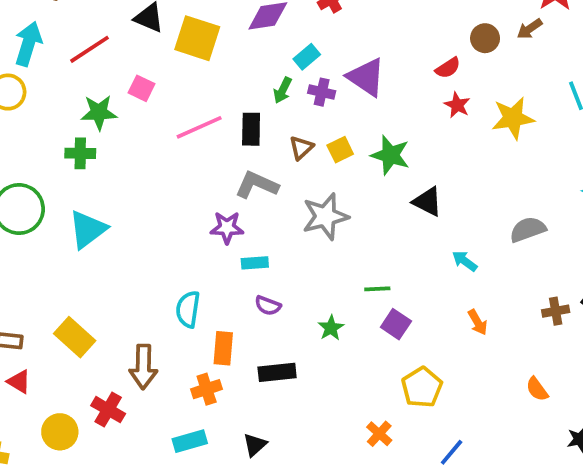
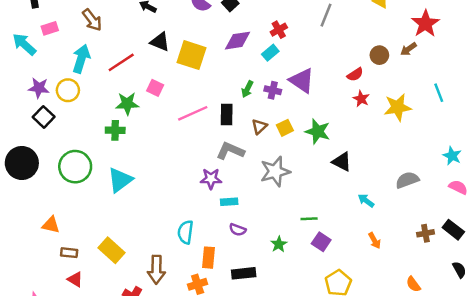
cyan rectangle: (307, 57) -> (270, 53), moved

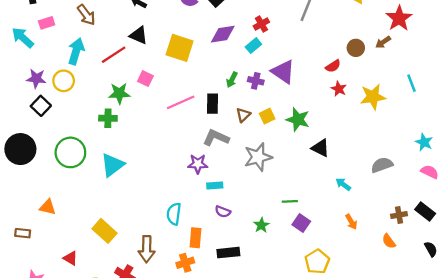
black triangle: (160, 42) -> (139, 35), moved
brown rectangle: (69, 253) -> (23, 233), moved
orange semicircle: (413, 284) -> (389, 241), moved

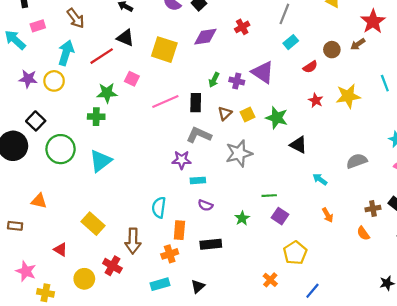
cyan rectangle: (253, 46) -> (291, 42), moved
red star: (339, 89) -> (316, 100), moved
black square: (41, 106) -> (36, 121), moved

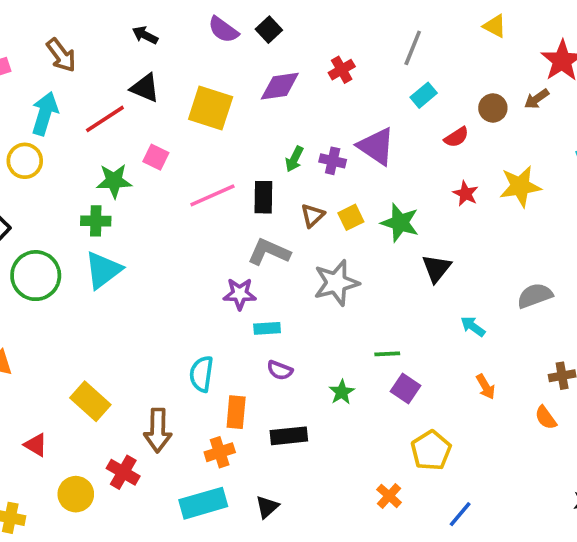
black triangle: (298, 145) -> (436, 268), turned 42
cyan triangle: (101, 161) -> (103, 270), moved
cyan rectangle: (160, 284) -> (203, 503), size x1.4

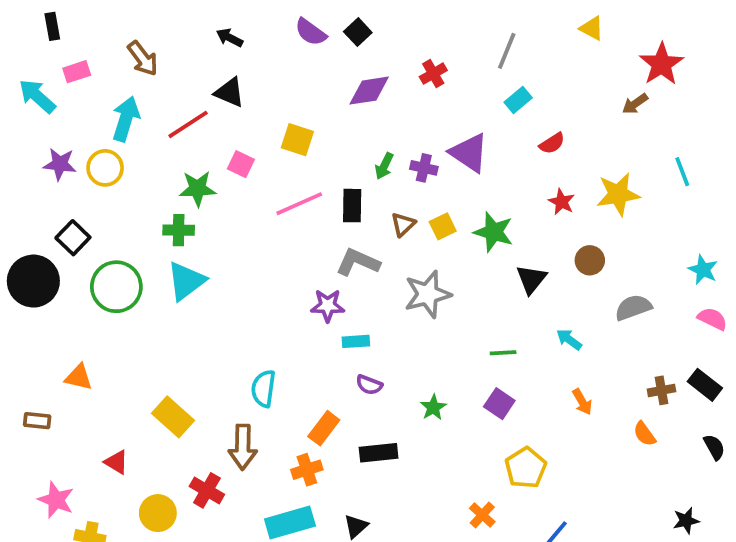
yellow square: (211, 108) -> (297, 140), moved, size x0.7
brown circle: (493, 108) -> (590, 260), moved
green line: (387, 354) -> (503, 353), moved
cyan semicircle: (201, 374) -> (263, 389), moved
orange rectangle: (236, 412) -> (324, 428), turned 32

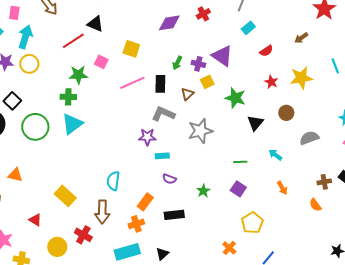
pink rectangle: (77, 72) -> (14, 13), turned -64
brown arrow: (635, 104) -> (301, 38), moved
cyan arrow: (126, 119) -> (25, 37), moved
yellow square: (443, 226) -> (207, 82), moved

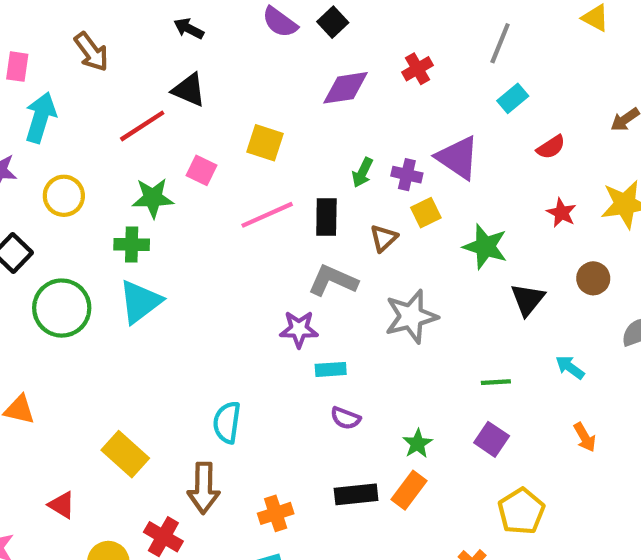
yellow circle: (29, 64) -> (64, 196), moved
orange rectangle: (145, 202) -> (409, 490), moved

